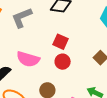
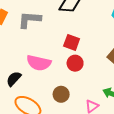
gray L-shape: (22, 18) -> (29, 20), turned 30

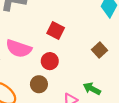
red circle: (75, 63) -> (50, 61), moved

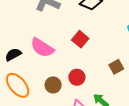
red circle: (50, 61) -> (77, 77), moved

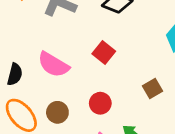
black semicircle: (13, 55) -> (15, 74), turned 133
brown circle: (53, 85) -> (57, 112), moved

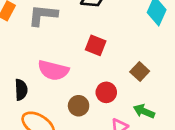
brown square: (153, 88) -> (140, 71), moved
brown circle: (57, 112) -> (79, 106), moved

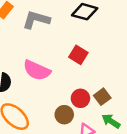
brown square: (140, 71) -> (102, 97), moved
brown circle: (79, 106) -> (64, 115), moved

